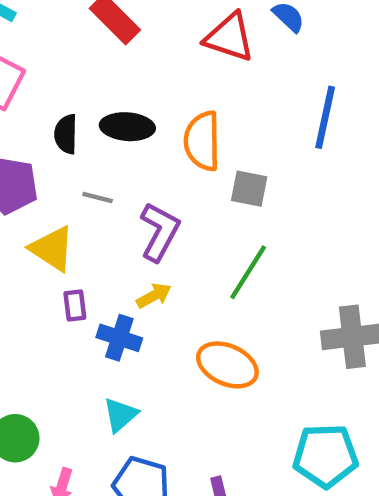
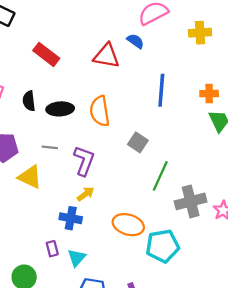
black semicircle: (66, 134) -> (29, 101), moved
gray square: (249, 189) -> (138, 142), moved, turned 30
green line: (248, 272) -> (160, 176), moved
purple rectangle: (75, 305) -> (52, 249), moved
cyan pentagon: (325, 456) -> (163, 246), moved

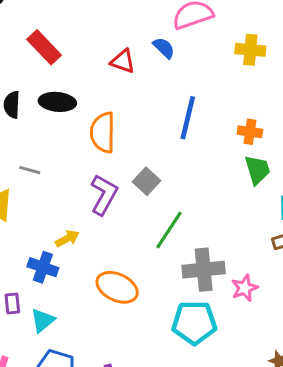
red triangle: (106, 56) -> (123, 61), size x0.7
black ellipse: (60, 109) -> (57, 102), moved
purple L-shape: (84, 161) -> (104, 195), moved
cyan pentagon: (163, 246) -> (194, 323), moved

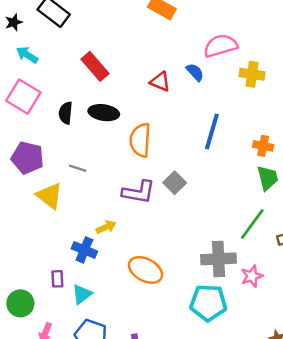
yellow cross: (250, 50) -> (252, 74), moved
purple L-shape: (104, 195) -> (139, 192), turned 68
green line: (169, 230) -> (252, 224), moved

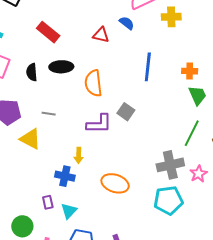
yellow arrow: (106, 227) -> (79, 155), turned 126

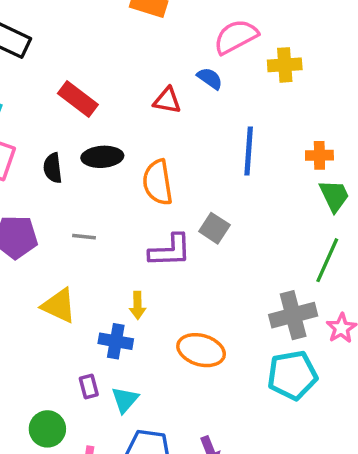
yellow triangle: (30, 139) -> (59, 306), moved

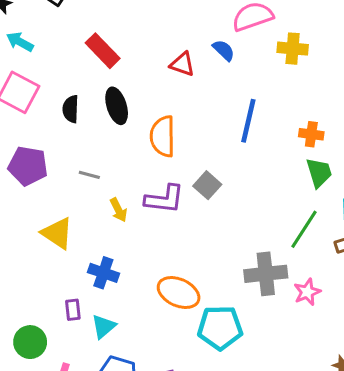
black ellipse: (102, 157) -> (117, 106), turned 68
yellow arrow: (138, 305) -> (118, 210), moved, turned -35
cyan pentagon: (292, 375) -> (220, 328), moved

